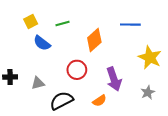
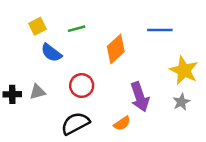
red circle: (77, 70) -> (82, 86), moved
gray triangle: (38, 83) -> (37, 92), moved
gray star: (148, 92) -> (181, 102), moved

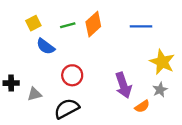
orange diamond: (116, 49) -> (93, 24), moved
gray triangle: (37, 92) -> (34, 94), moved
orange semicircle: (122, 123) -> (142, 106), moved

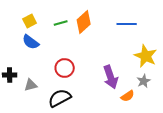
blue semicircle: (46, 46) -> (31, 42), moved

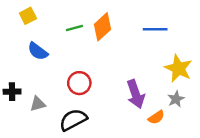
yellow square: (30, 21) -> (28, 16), moved

